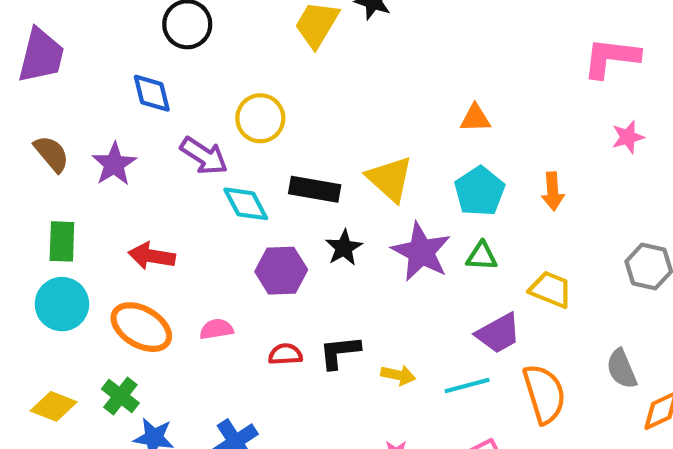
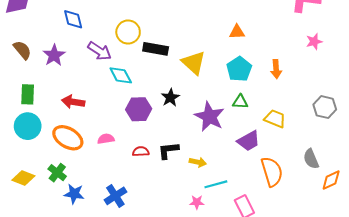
black rectangle: (315, 189) -> (156, 49), moved
purple star: (421, 252) -> (209, 117), moved
cyan line: (467, 386) -> (216, 184), moved

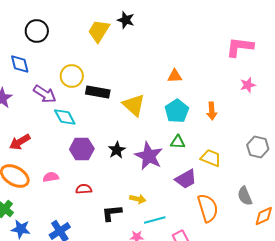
black star: (170, 98) -> (117, 150), moved
red arrow: (73, 102) -> (20, 142), turned -40
black L-shape: (168, 150) -> (112, 213), moved

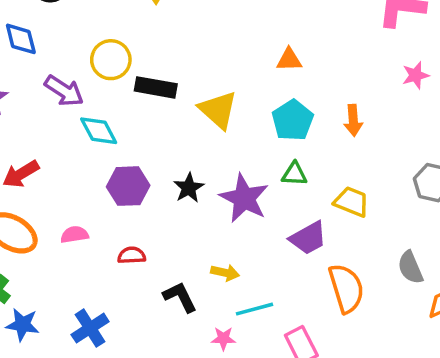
black L-shape: (112, 213) -> (180, 297), turned 70

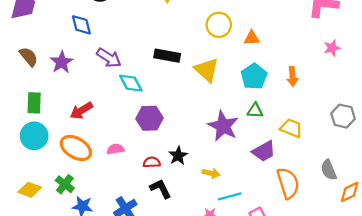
yellow circle: (111, 60) -> (219, 25), moved
black star: (189, 188) -> (178, 156), moved
black L-shape: (180, 297) -> (161, 189), moved

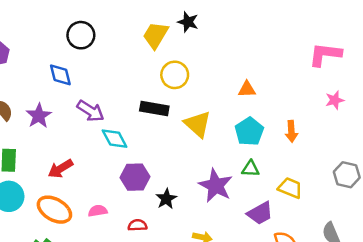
yellow circle: (219, 25) -> (175, 75), moved
black star: (178, 156) -> (166, 199), moved

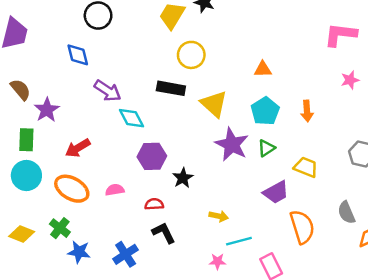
purple star: (39, 116) -> (47, 110), moved
green triangle: (250, 169) -> (266, 148), turned -36
purple star: (216, 186) -> (232, 144), moved

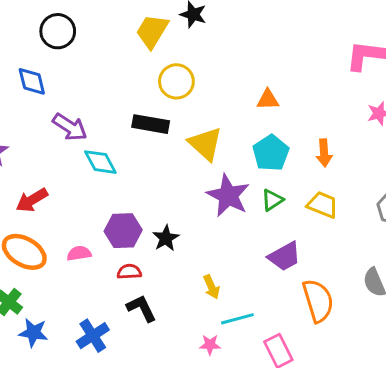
purple hexagon: (152, 156) -> (123, 231), moved
yellow trapezoid: (306, 167) -> (323, 205), moved
yellow arrow: (219, 216) -> (211, 287), turned 54

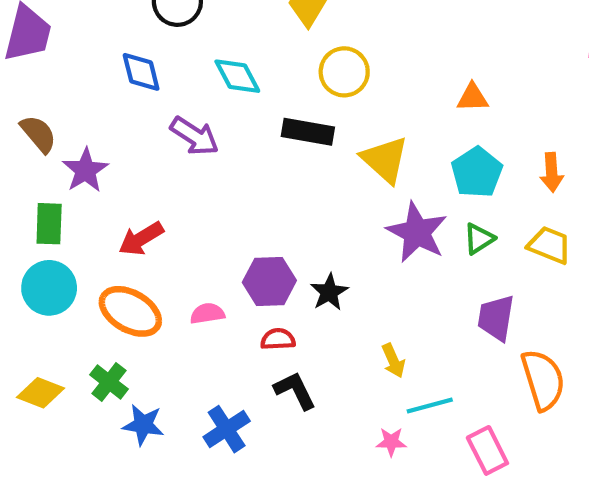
cyan diamond: (100, 162) -> (237, 76), moved
purple trapezoid: (285, 256) -> (496, 318), turned 128

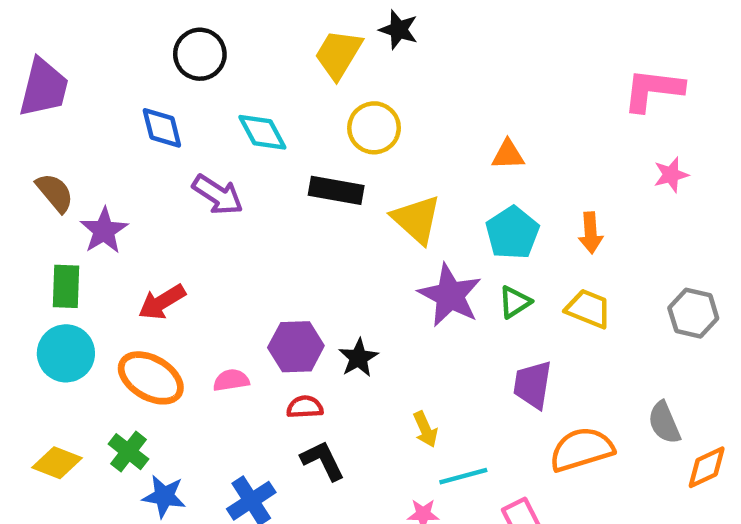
orange semicircle: (543, 380) -> (582, 449), turned -90

